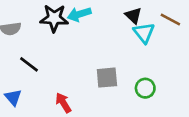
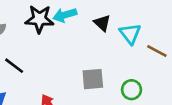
black triangle: (133, 16) -> (102, 23), moved
brown line: (170, 19) -> (157, 51), moved

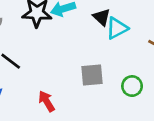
cyan triangle: (130, 34) -> (117, 28), moved, turned 40

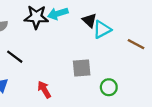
green circle: (132, 86) -> (109, 87), moved

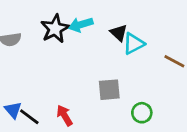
black star: (36, 17) -> (55, 29), turned -30
black line: (15, 57) -> (29, 117), moved

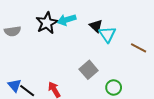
cyan triangle: (134, 44) -> (107, 34), turned -36
gray square: (109, 90) -> (89, 70), turned -36

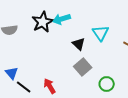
black triangle: (96, 26) -> (79, 44), moved
blue triangle: (15, 85) -> (12, 73), moved

